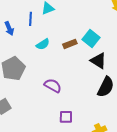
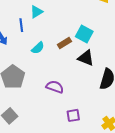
black triangle: (98, 61) -> (86, 58), moved

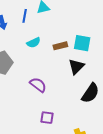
cyan square: (84, 34) -> (82, 43), turned -36
black triangle: (86, 58) -> (76, 67), turned 36

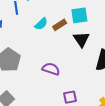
cyan semicircle: (34, 43) -> (41, 24), moved

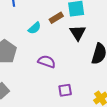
cyan semicircle: (41, 24) -> (35, 28), moved

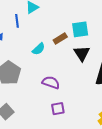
purple square: (65, 90) -> (58, 109), moved

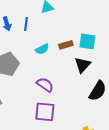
blue line: (17, 21) -> (26, 24), moved
purple square: (58, 109) -> (45, 112), size x1.5

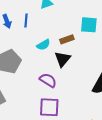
cyan square: (87, 41) -> (89, 25), moved
black triangle: (83, 65) -> (62, 59), moved

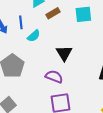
brown rectangle: (67, 39) -> (53, 13), moved
cyan semicircle: (43, 45) -> (34, 36), moved

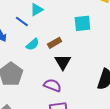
brown rectangle: (53, 13) -> (55, 43), moved
blue line: (21, 22) -> (22, 21), moved, turned -48

